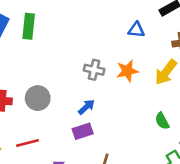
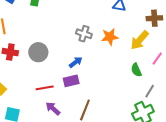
green semicircle: (162, 121) -> (136, 70), moved
red line: (27, 143) -> (45, 88), moved

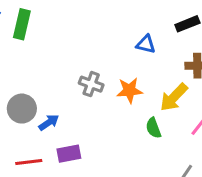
blue arrow: (76, 62) -> (49, 122), moved
green semicircle: (136, 70) -> (153, 128), moved

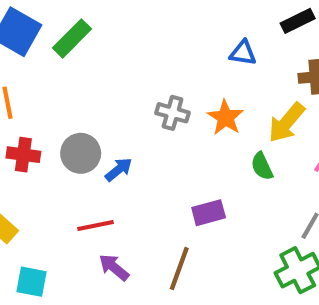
green rectangle: (22, 24) -> (72, 38), turned 36
orange star: (129, 90) -> (225, 117), turned -30
purple rectangle: (69, 154) -> (209, 213), moved

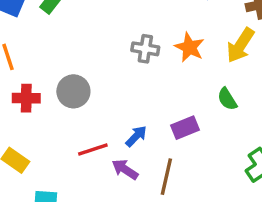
green semicircle: (262, 166) -> (227, 99), moved
blue arrow: (119, 169) -> (136, 136), moved
purple arrow: (114, 267) -> (125, 169), moved

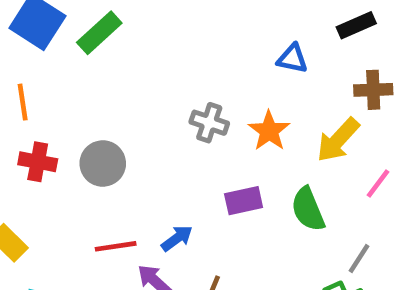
green semicircle: (227, 99) -> (308, 209), size x1.4
purple rectangle: (185, 128) -> (244, 201), moved

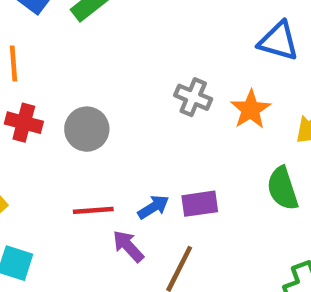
blue triangle: (292, 59) -> (279, 41), size x1.4
purple rectangle: (244, 201) -> (200, 204), moved

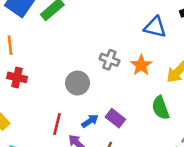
gray circle: (87, 129) -> (78, 83), moved
purple rectangle: (200, 204) -> (115, 118), turned 48
red line: (93, 210) -> (57, 124), turned -70

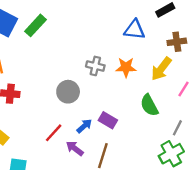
orange star: (141, 65) -> (126, 67), turned -30
red line: (57, 124) -> (54, 133), turned 36

